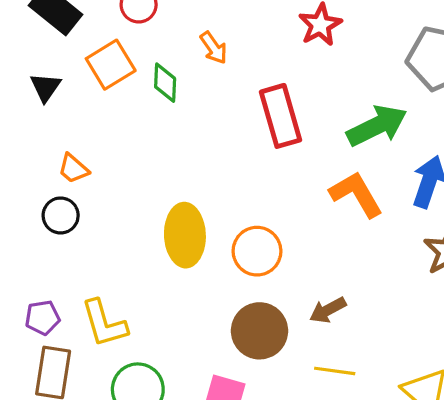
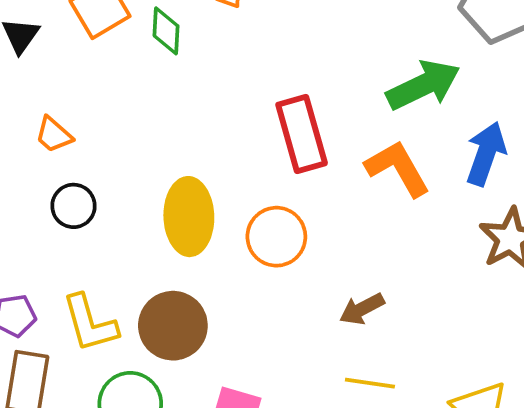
red rectangle: (281, 116) -> (302, 134), moved
black circle: (61, 215) -> (73, 206), moved
brown circle: (260, 331) -> (173, 326), moved

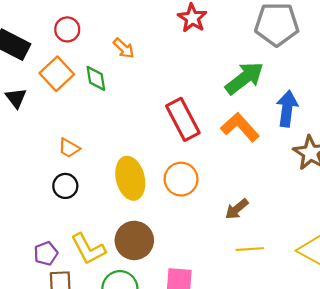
orange trapezoid: (54, 135) -> (69, 148), moved

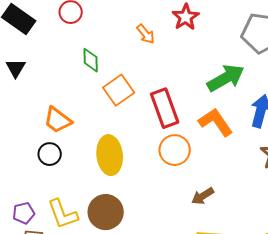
orange arrow: (124, 48) -> (146, 34), moved
orange square: (57, 74) -> (119, 90), moved
orange trapezoid: (69, 148) -> (58, 120), size x1.4
orange circle: (181, 179) -> (175, 150), moved

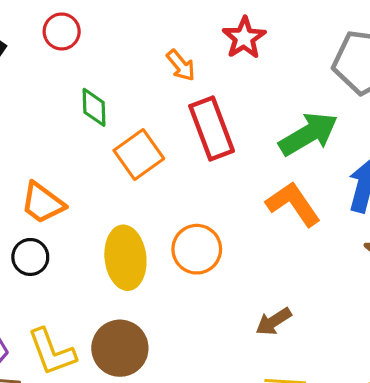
red rectangle: (165, 108) -> (212, 129), moved
orange circle: (175, 150) -> (197, 249), moved

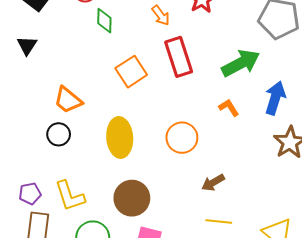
green diamond: (94, 107) -> (104, 21), moved
orange L-shape: (293, 204) -> (229, 108), size x0.6
orange circle: (197, 249) -> (182, 138), moved
brown circle: (120, 348) -> (132, 198), moved

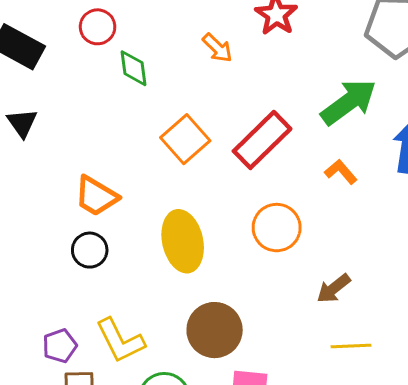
red rectangle: (179, 57) -> (262, 140), moved, turned 72

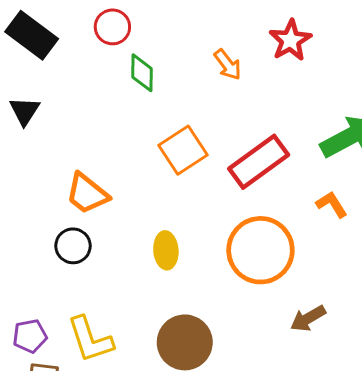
orange circle: (277, 228) -> (260, 250), size x1.4
yellow ellipse: (183, 241) -> (166, 250), size x0.6

